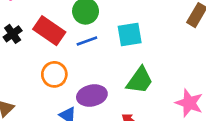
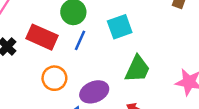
blue line: (87, 41) -> (80, 40), turned -36

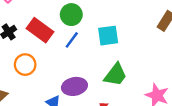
orange circle: (54, 78) -> (25, 65), moved

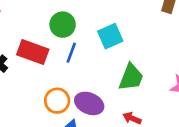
orange circle: (25, 65) -> (57, 101), moved
purple ellipse: (74, 86) -> (89, 103), turned 50

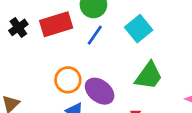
cyan square: (110, 36) -> (139, 29), turned -30
red rectangle: (33, 52) -> (56, 24), turned -52

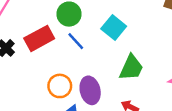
blue line: (95, 35) -> (76, 41), turned -66
purple ellipse: (100, 91) -> (90, 90), turned 50

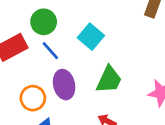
purple ellipse: (90, 90) -> (64, 85), moved

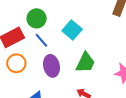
orange circle: (33, 98) -> (16, 63), moved

